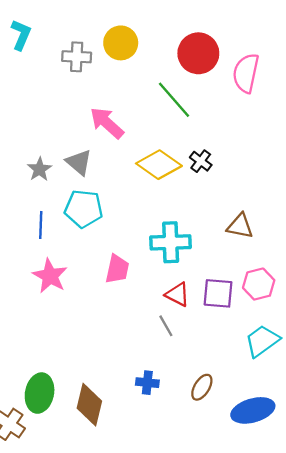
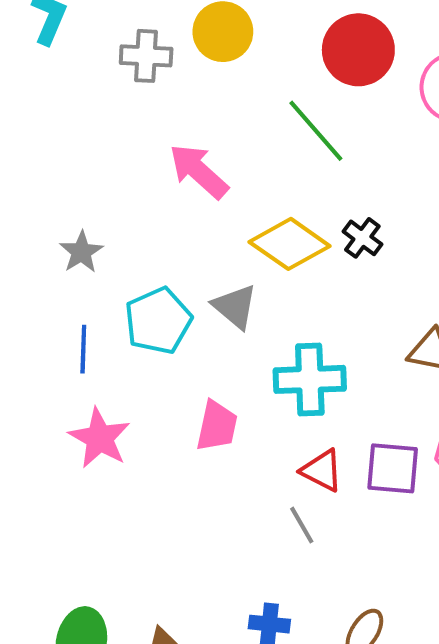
gray triangle: (79, 162) -> (235, 307), moved
cyan pentagon: (84, 209) -> (158, 321), turned -30

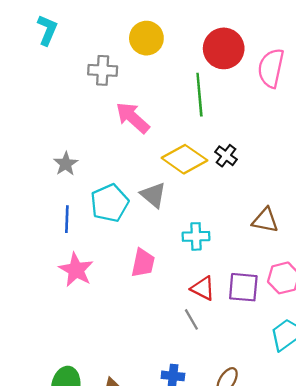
gray cross: (146, 56) -> (103, 70), moved
green line: (316, 131) -> (199, 95), turned 36
cyan cross: (310, 379) -> (196, 236), size x0.7

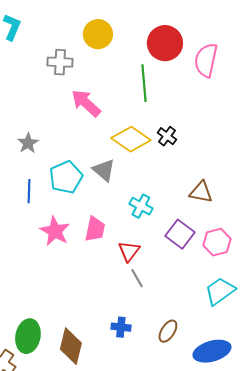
cyan cross: (196, 236) -> (141, 206), turned 30
pink star: (76, 270) -> (55, 231), moved
purple square: (243, 287) -> (180, 234), moved, turned 32
red triangle: (203, 288) -> (129, 251), moved, turned 40

